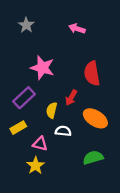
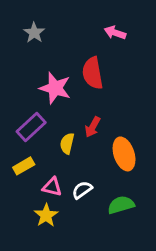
pink arrow: (77, 29) -> (115, 33), moved
red semicircle: (92, 73) -> (93, 73), moved
orange ellipse: (95, 118) -> (124, 154), turned 40
white semicircle: (63, 131) -> (82, 190), moved, turned -42

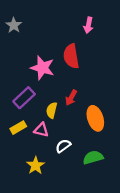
gray star: (34, 33) -> (14, 25), moved
pink arrow: (115, 33) -> (88, 25), turned -98
pink triangle: (52, 187) -> (41, 130), moved

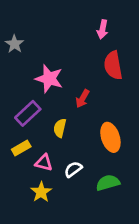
gray star: (14, 25) -> (14, 44), moved
red semicircle: (71, 56) -> (113, 65), moved
red arrow: (71, 98) -> (82, 99), moved
pink triangle: (41, 130) -> (44, 163), moved

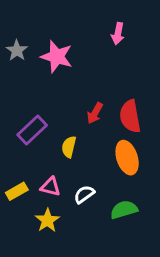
red semicircle: (113, 65) -> (130, 116), moved
pink star: (49, 79) -> (57, 57), moved
yellow rectangle: (21, 148) -> (17, 191), moved

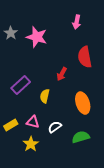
red semicircle: (130, 116) -> (85, 57), moved

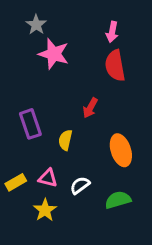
gray star: (11, 33) -> (36, 25), moved
red semicircle: (85, 57) -> (115, 66), moved
purple rectangle: (21, 85) -> (30, 124), turned -66

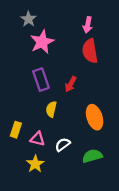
pink star: (54, 54) -> (42, 42), turned 30
purple rectangle: (30, 124) -> (41, 80), moved
yellow rectangle: (16, 182) -> (16, 130), moved, turned -42

